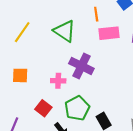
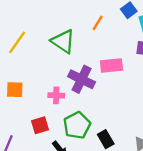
orange line: (96, 14) -> (98, 23), turned 40
pink rectangle: (109, 33) -> (111, 65), moved
red square: (43, 108) -> (40, 125), turned 35

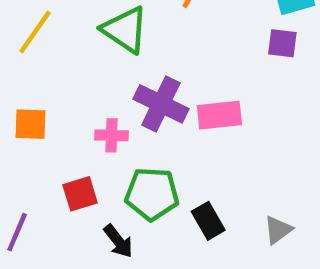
pink rectangle: (111, 65) -> (219, 115), moved
green pentagon: (77, 125) -> (152, 194), turned 30

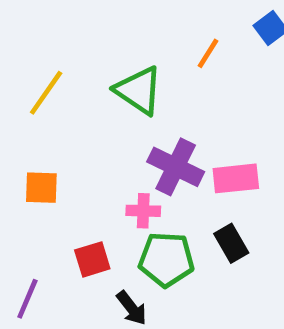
pink cross: (111, 135) -> (143, 211), moved
black rectangle: (208, 221) -> (231, 243), moved

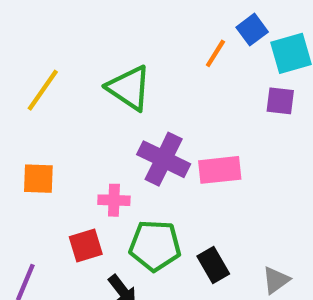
orange line: (208, 53) -> (215, 53), moved
pink cross: (143, 211) -> (114, 200), moved
black rectangle: (231, 243) -> (213, 265), moved

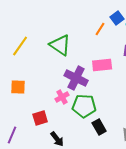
pink rectangle: (220, 170) -> (102, 65), moved
pink cross: (114, 200) -> (62, 97), moved, turned -32
green pentagon: (155, 246) -> (84, 106), moved

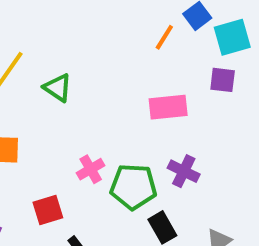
green triangle: (60, 45) -> (58, 88), moved, size x0.7
purple cross: (76, 78) -> (184, 171), moved, size x0.7

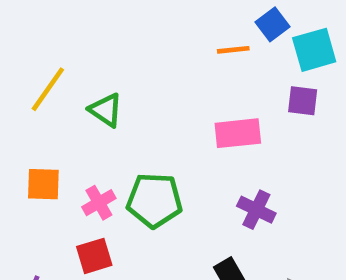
orange line: (164, 37) -> (233, 50), turned 52
pink cross: (91, 169) -> (99, 203), moved
green pentagon: (133, 187) -> (154, 200), moved

